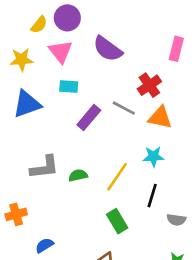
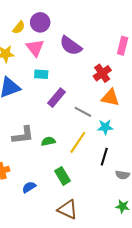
gray line: (124, 108) -> (83, 112), moved
green rectangle: (117, 221) -> (63, 176), moved
blue semicircle: (44, 245) -> (29, 187), moved

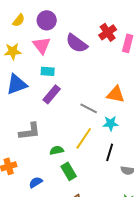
yellow semicircle: (19, 27) -> (19, 20), moved
red cross: (102, 73) -> (108, 32), moved
purple rectangle: (56, 98) -> (52, 94), moved
green semicircle: (48, 141) -> (57, 150), moved

